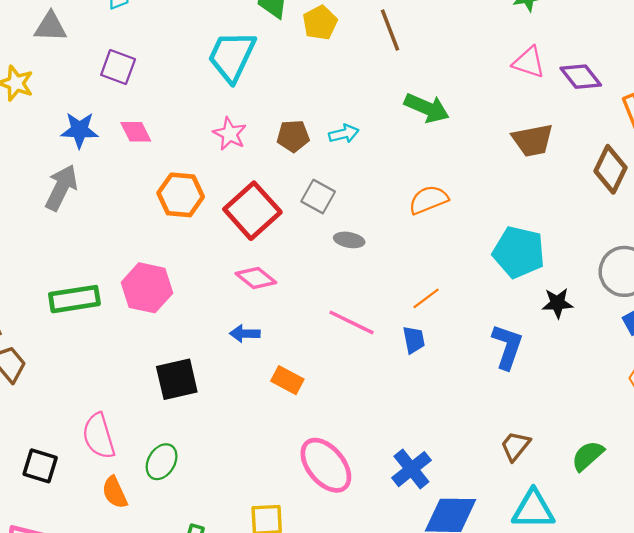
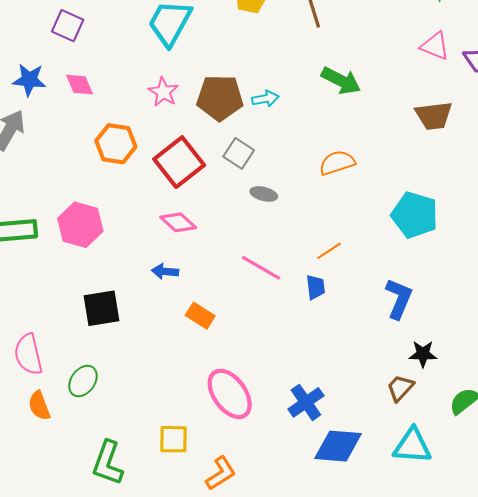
brown pentagon: (293, 136) -> (220, 98), size x1.6
black star: (557, 303) -> (423, 354), moved

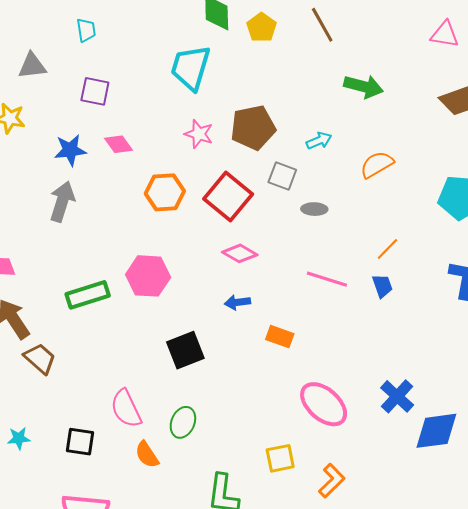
cyan arrow: (265, 99) -> (319, 141), moved

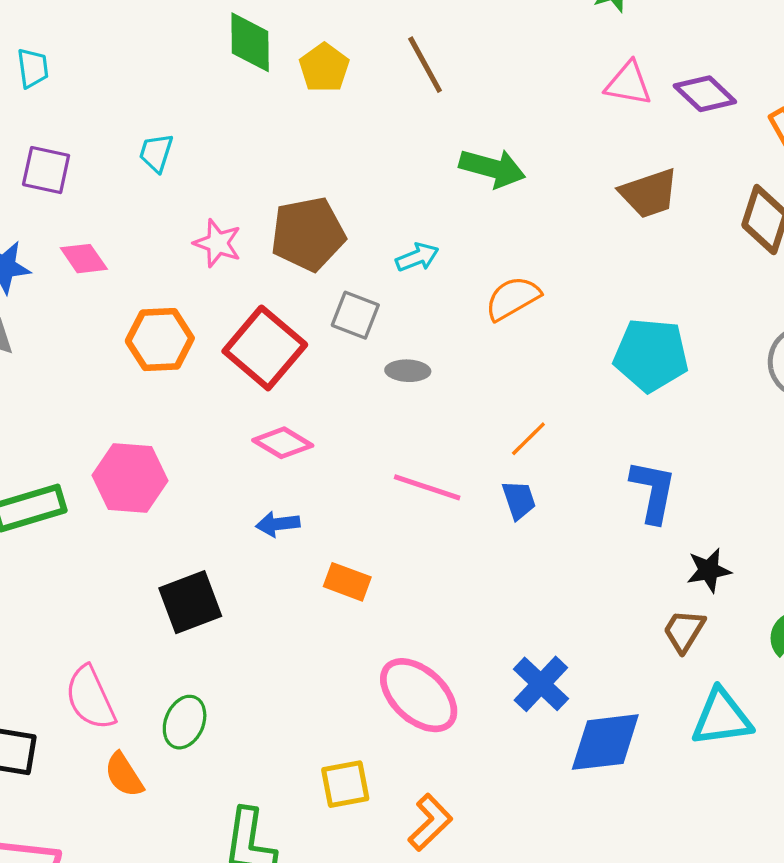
cyan trapezoid: (191, 68) -> (156, 153), moved, size x0.5

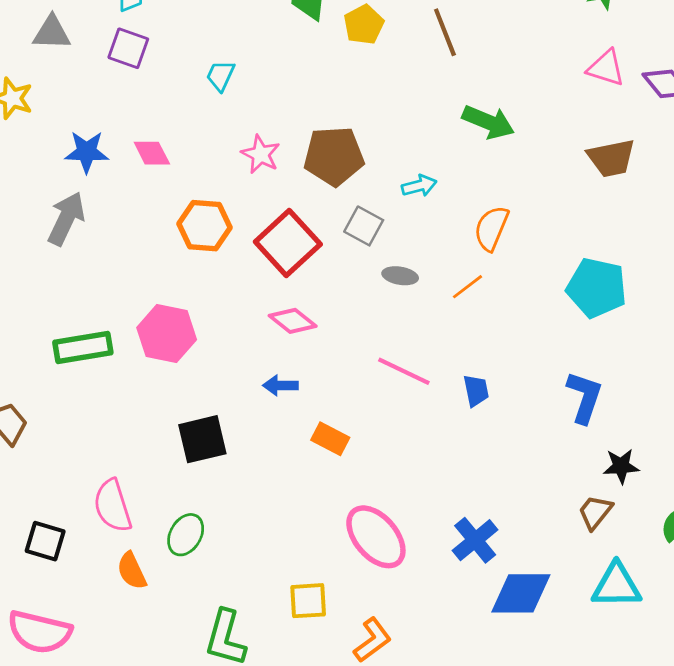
purple square: (46, 170) -> (128, 48), moved
orange semicircle: (513, 298) -> (491, 228), turned -45
orange line: (528, 439) -> (467, 287), moved

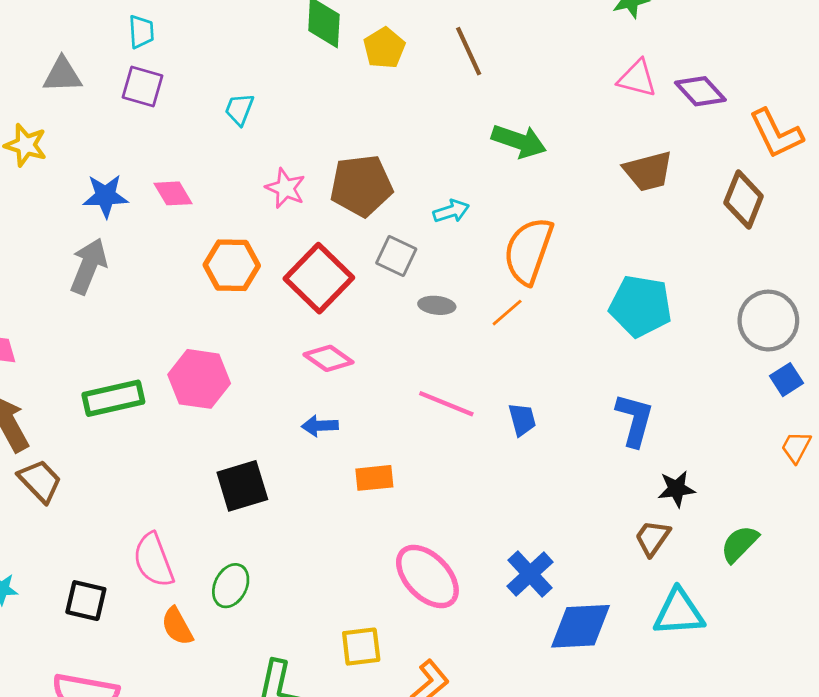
orange semicircle: (491, 228) -> (528, 251), size x1.4
orange rectangle: (330, 439) -> (374, 478), turned -30

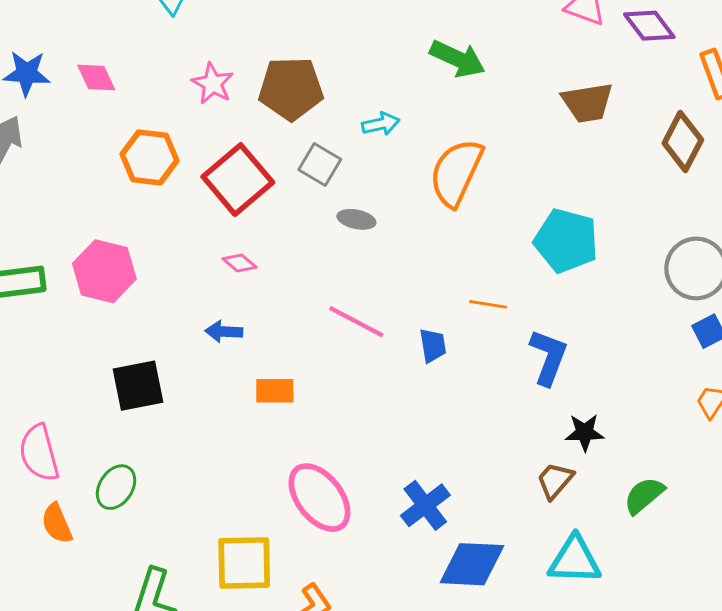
orange line: (507, 313) -> (488, 304), moved, turned 44
pink diamond: (328, 358) -> (240, 263), size x0.7
yellow square: (361, 647) -> (244, 563), size x1.4

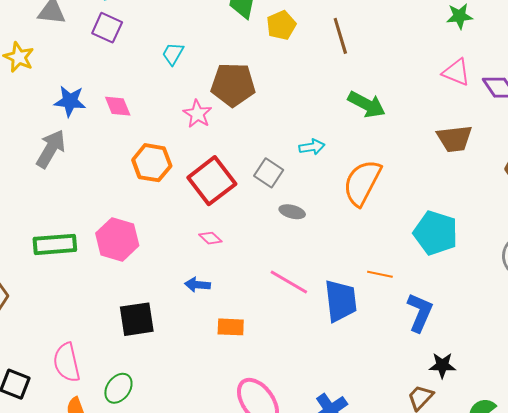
brown pentagon: (291, 89) -> (233, 85), moved
blue trapezoid: (433, 345) -> (341, 301), size x1.8

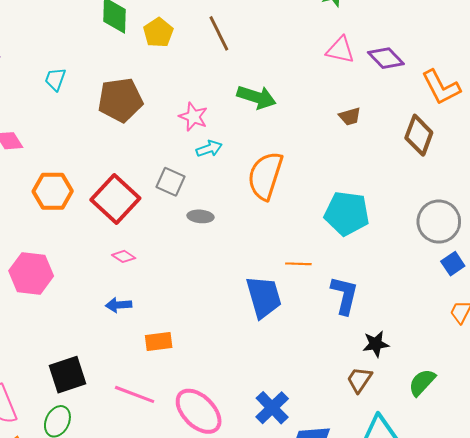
pink star: (197, 114) -> (193, 117), moved
brown trapezoid: (455, 139) -> (350, 116), size x0.6
pink line: (289, 282) -> (135, 394), moved
black square: (137, 319) -> (68, 375), moved

